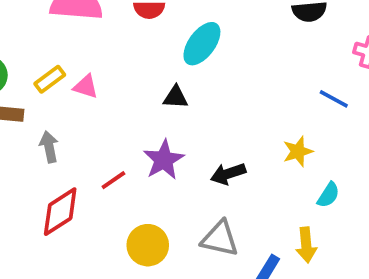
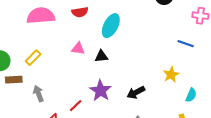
pink triangle: (86, 87) -> (78, 48), moved

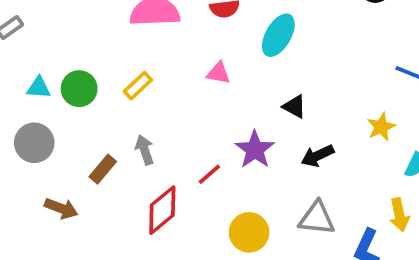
black triangle: (101, 56) -> (294, 107), moved, turned 32
brown rectangle: (14, 80) -> (103, 169), moved, turned -49

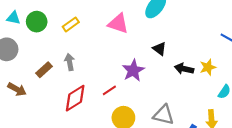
pink triangle: (218, 73) -> (118, 24), size x1.5
black arrow: (317, 156) -> (184, 69), moved, turned 30
red line: (209, 174) -> (109, 90), moved

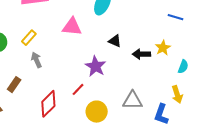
gray arrow: (70, 62) -> (36, 60), moved

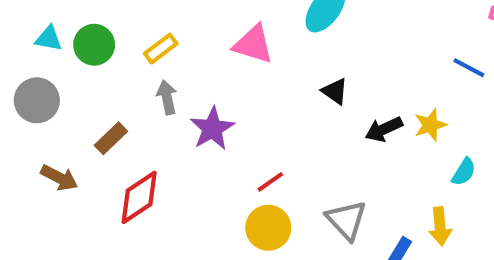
black arrow: (141, 54) -> (384, 129), turned -36
purple star: (96, 66) -> (212, 129), moved
red line: (78, 89) -> (270, 182), moved
gray triangle: (133, 100) -> (346, 220), turned 35
red diamond: (48, 104) -> (139, 197), moved

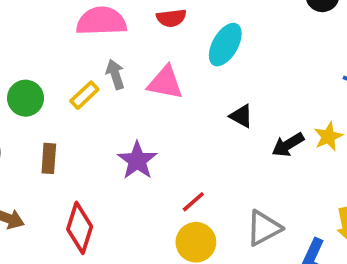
gray arrow: (167, 97) -> (115, 74), moved
brown rectangle: (111, 138) -> (49, 158), moved, turned -36
red diamond: (139, 197) -> (80, 228), turned -33
gray triangle: (346, 220) -> (264, 228), turned 51

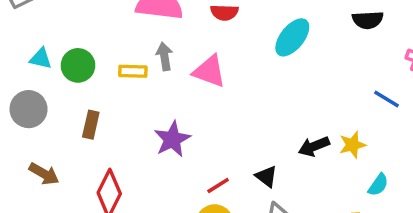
cyan ellipse: (225, 45) -> (292, 37), moved
yellow rectangle: (84, 95) -> (133, 71), turned 36
black triangle: (241, 116) -> (266, 176), moved

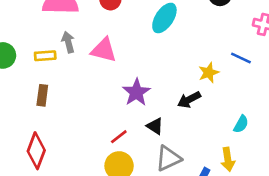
brown rectangle: (91, 125) -> (42, 95), moved
purple star: (172, 139) -> (136, 92), moved
yellow star: (352, 145) -> (209, 73), moved

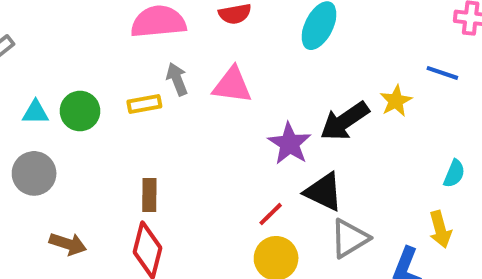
brown rectangle: (42, 95) -> (149, 195), moved
black arrow: (189, 100) -> (345, 121), moved, size x1.4
black triangle: (155, 126) -> (324, 192), size x1.5

